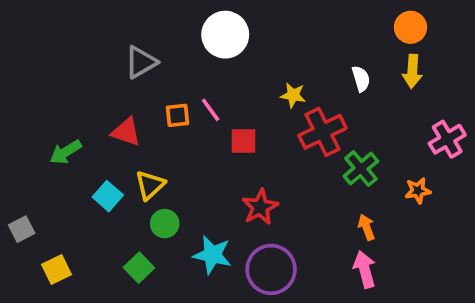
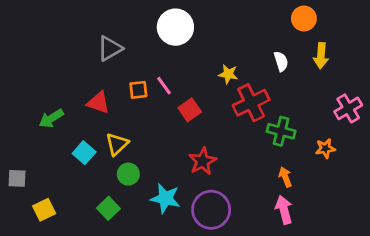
orange circle: (410, 27) -> (304, 18), moved
red square: (244, 141) -> (190, 110), turned -35
green cross: (361, 169) -> (281, 131), turned -36
gray square: (22, 229) -> (17, 178), turned 30

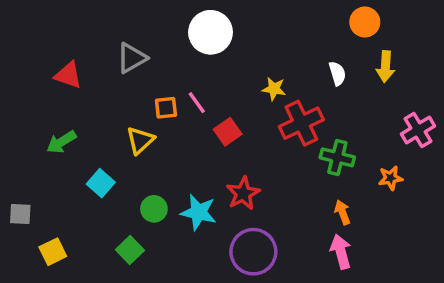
red triangle: (98, 103) -> (68, 75), moved
yellow triangle: (117, 144) -> (140, 140), moved
cyan star: (165, 198) -> (199, 212), moved

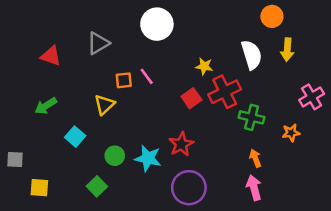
white semicircle: (337, 73) -> (252, 55), size x1.6
red square: (228, 132) -> (191, 98), moved
yellow square: (53, 252) -> (39, 188), turned 30

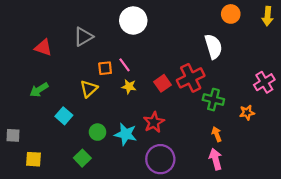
yellow arrow: (287, 50) -> (268, 16), moved
yellow star: (204, 66) -> (129, 87), moved

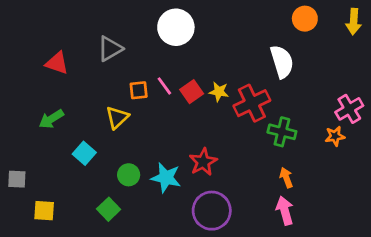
red square: (162, 83) -> (192, 92), moved
yellow star: (129, 87) -> (219, 92), moved
orange star: (247, 113) -> (335, 136), moved

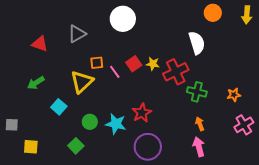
pink line: (164, 86) -> (115, 72), moved
pink cross: (349, 109) -> (244, 125), moved
yellow triangle: (117, 117) -> (82, 82), size x1.4

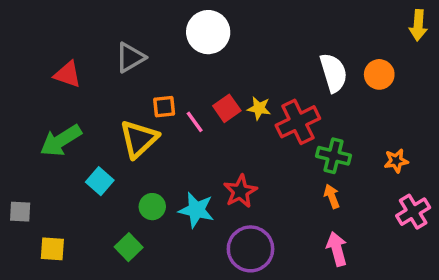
orange circle: (213, 13) -> (379, 74), moved
green arrow: (36, 83) -> (61, 140), size x1.4
orange arrow: (200, 124) -> (332, 196), moved

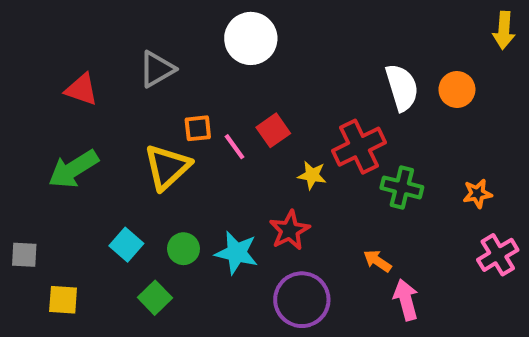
yellow star: (259, 108) -> (312, 175), moved
cyan square: (100, 181) -> (126, 245), moved
orange arrow: (332, 196) -> (377, 261), moved, turned -35

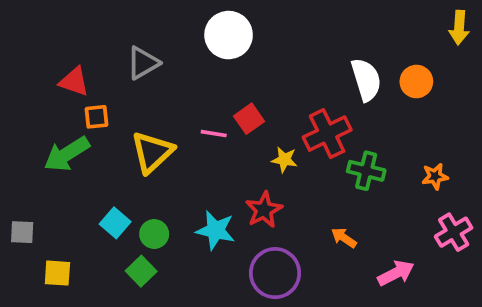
orange square: (198, 128) -> (96, 117), moved
pink line: (234, 147) -> (214, 134), turned -45
green circle: (183, 249) -> (154, 234), moved
pink arrow: (406, 300) -> (396, 273), moved, turned 78

